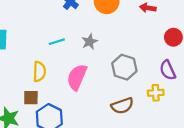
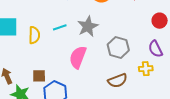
gray star: (90, 42) -> (88, 26), size x1.5
yellow semicircle: (39, 72) -> (34, 35), moved

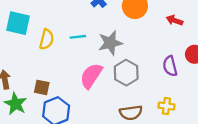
gray hexagon: (118, 47) -> (126, 73), moved
purple semicircle: (155, 49) -> (170, 66), moved

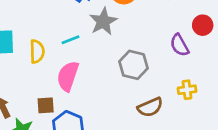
gray star: (110, 43) -> (103, 21), moved
pink semicircle: (91, 76) -> (68, 76), moved

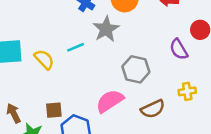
yellow semicircle: (37, 51) -> (44, 59), turned -40
pink semicircle: (68, 76) -> (110, 101), moved, turned 40

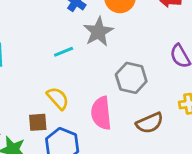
yellow semicircle: (44, 59) -> (58, 98), moved
pink semicircle: (110, 101) -> (101, 113), turned -64

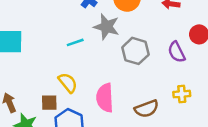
gray star: (98, 32) -> (106, 27), turned -30
gray hexagon: (131, 78) -> (135, 51), moved

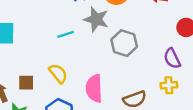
purple semicircle: (177, 52) -> (172, 58), moved
brown square: (49, 103) -> (26, 83), moved

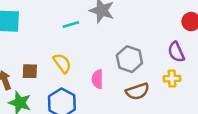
gray hexagon: (124, 43) -> (129, 59), moved
pink semicircle: (94, 88) -> (97, 79), size x0.7

